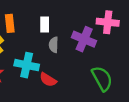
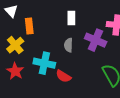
white rectangle: (45, 25) -> (71, 18), moved

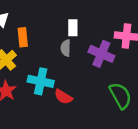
gray semicircle: (68, 45) -> (66, 48), moved

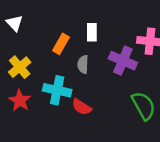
orange rectangle: (23, 37) -> (61, 44), moved, turned 36
gray semicircle: (66, 48) -> (83, 64), moved

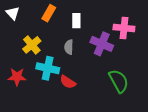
orange rectangle: (61, 44) -> (49, 13), moved
yellow cross: (20, 67) -> (32, 45), moved
red star: (20, 101) -> (17, 77), turned -30

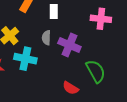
purple cross: (102, 44) -> (69, 45), moved
red semicircle: (68, 82) -> (70, 88), moved

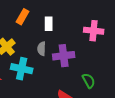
purple cross: (69, 45) -> (64, 56), turned -30
green semicircle: (96, 71) -> (89, 81), size x0.7

